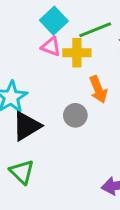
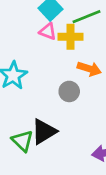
orange arrow: (98, 89) -> (89, 69), turned -50
black triangle: (26, 126) -> (44, 132), moved

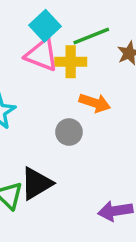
pink triangle: (48, 31) -> (42, 55), size x1.5

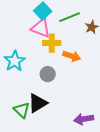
yellow cross: (71, 62) -> (52, 43), moved
gray circle: (69, 132) -> (48, 74), moved

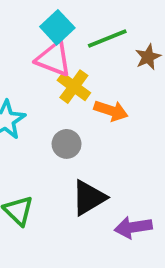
yellow cross: (52, 43) -> (74, 87), turned 36
black triangle: (38, 103) -> (89, 198), moved

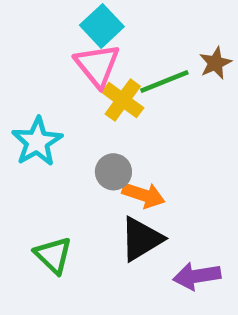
green line: (107, 38) -> (164, 82), moved
pink triangle: (54, 59) -> (97, 65), turned 30
orange arrow: (111, 111) -> (144, 195), moved

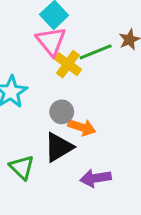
black triangle: (141, 239) -> (59, 147), moved
purple arrow: (197, 276) -> (96, 178), moved

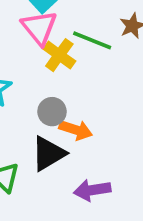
green line: (96, 52) -> (92, 40), turned 44

